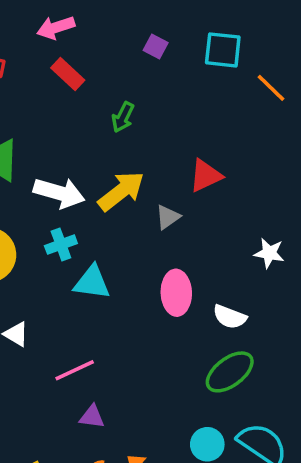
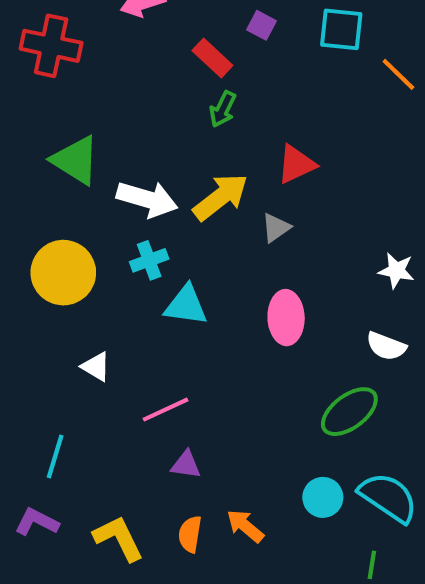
red rectangle: (68, 74) -> (212, 58), moved
red triangle: (206, 176) -> (296, 164), moved
white semicircle: (230, 317) -> (386, 346), moved

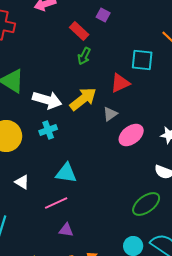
cyan square: (341, 29) -> (142, 60), moved
cyan triangle: (186, 305) -> (66, 173), moved
pink ellipse: (286, 318) -> (131, 135), moved, turned 55

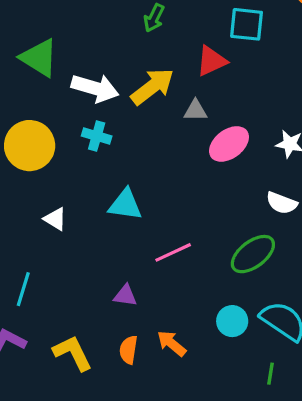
gray triangle: (110, 114) -> (195, 110), turned 35
cyan cross: (48, 130) -> (97, 136), turned 36
pink line: (56, 203) -> (173, 252), moved

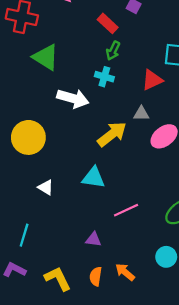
green triangle: (39, 58) -> (46, 57), moved
yellow arrow: (152, 87) -> (112, 134), moved
cyan cross: (97, 136) -> (104, 77), moved

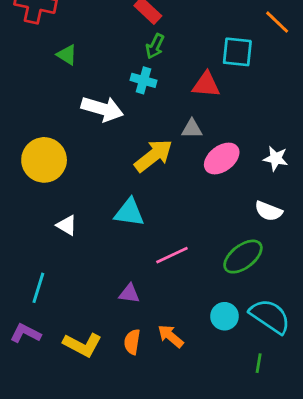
green triangle: (46, 57) -> (67, 55), size x0.6
red triangle: (152, 80) -> (206, 85), turned 30
yellow L-shape: (58, 279) -> (82, 345), turned 144

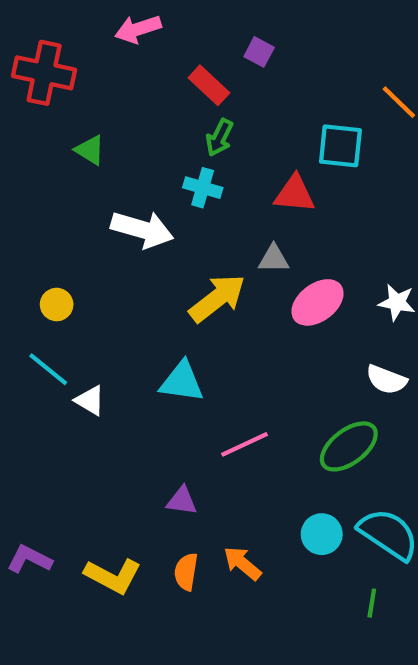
yellow circle: (44, 160) -> (57, 305), size x0.5
cyan line: (38, 288) -> (48, 369), moved, turned -68

